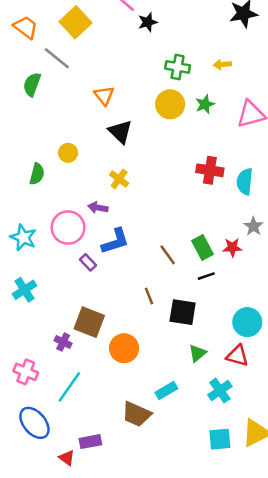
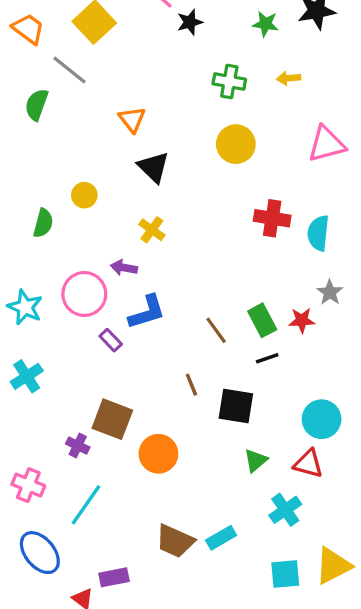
yellow circle: (170, 104) -> (236, 144), moved
green star: (205, 104) -> (266, 24), moved, turned 30
cyan rectangle: (166, 391) -> (221, 538), moved

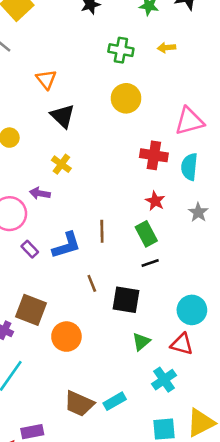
pink triangle: (326, 144) -> (189, 121), moved
blue L-shape: (147, 312) -> (66, 245), moved
red star: (302, 320) -> (155, 201), moved, turned 30
brown line: (216, 330) -> (102, 231), moved, turned 35

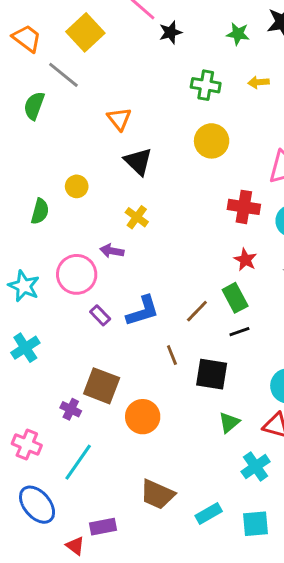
brown line: (102, 231) -> (197, 311), moved, turned 45
cyan rectangle: (115, 401) -> (209, 513), moved

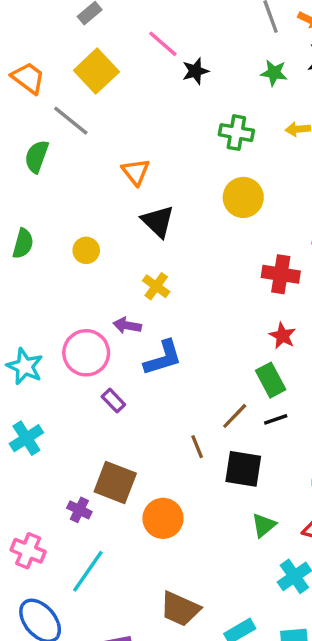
green semicircle: (40, 211) -> (23, 244), moved
blue L-shape: (143, 311) -> (163, 358), moved
brown line: (197, 311) -> (235, 416), moved

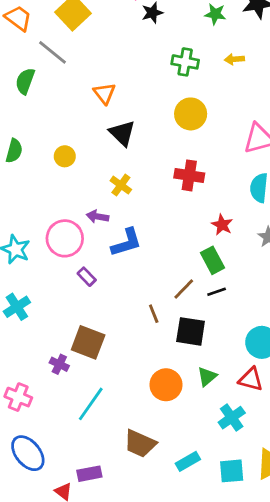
red cross: (281, 274) -> (189, 175), moved
orange circle: (163, 518) -> (166, 385), moved
cyan line: (88, 571) -> (91, 404), moved

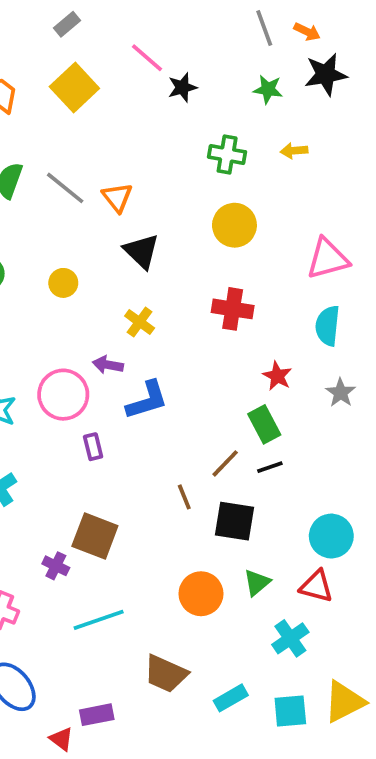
gray line: (52, 52) -> (65, 188), moved
purple rectangle: (87, 277) -> (93, 447), turned 30
cyan line: (91, 404) -> (99, 620), turned 36

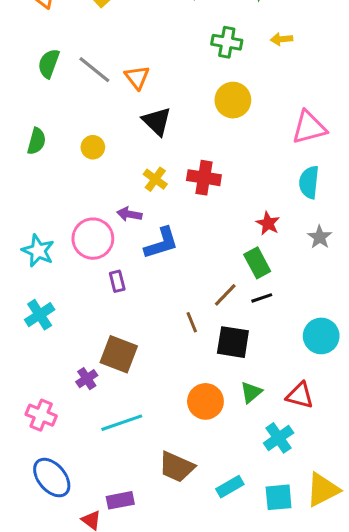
red cross: (233, 309) -> (204, 178), moved
cyan circle: (331, 536) -> (321, 336), moved
purple cross: (56, 566) -> (87, 379), turned 30

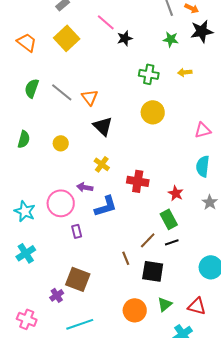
pink triangle: (309, 127) -> (203, 130), size x0.7
red cross: (204, 178) -> (138, 181), moved

